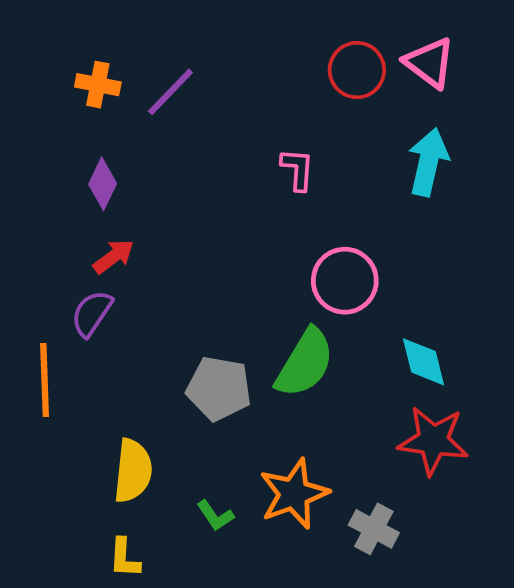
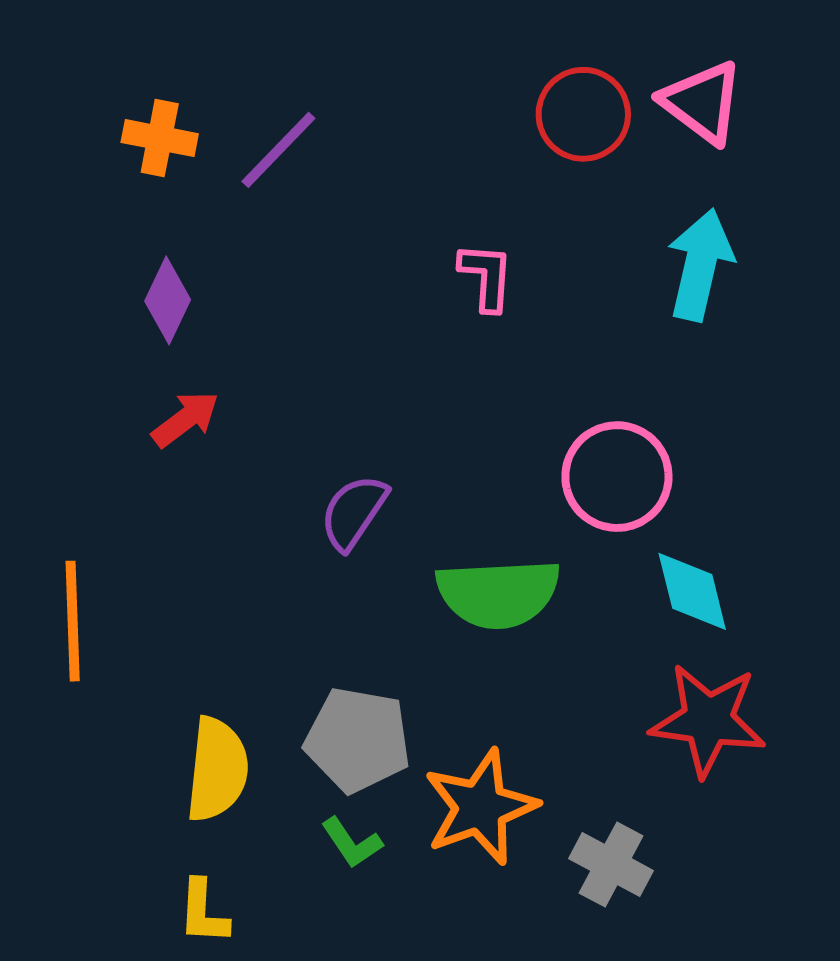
pink circle: (345, 281) -> (617, 477), moved
purple semicircle: (92, 313) -> (354, 512), moved
green semicircle: (305, 363) -> (498, 593), turned 56
gray pentagon: (219, 388) -> (358, 740), moved

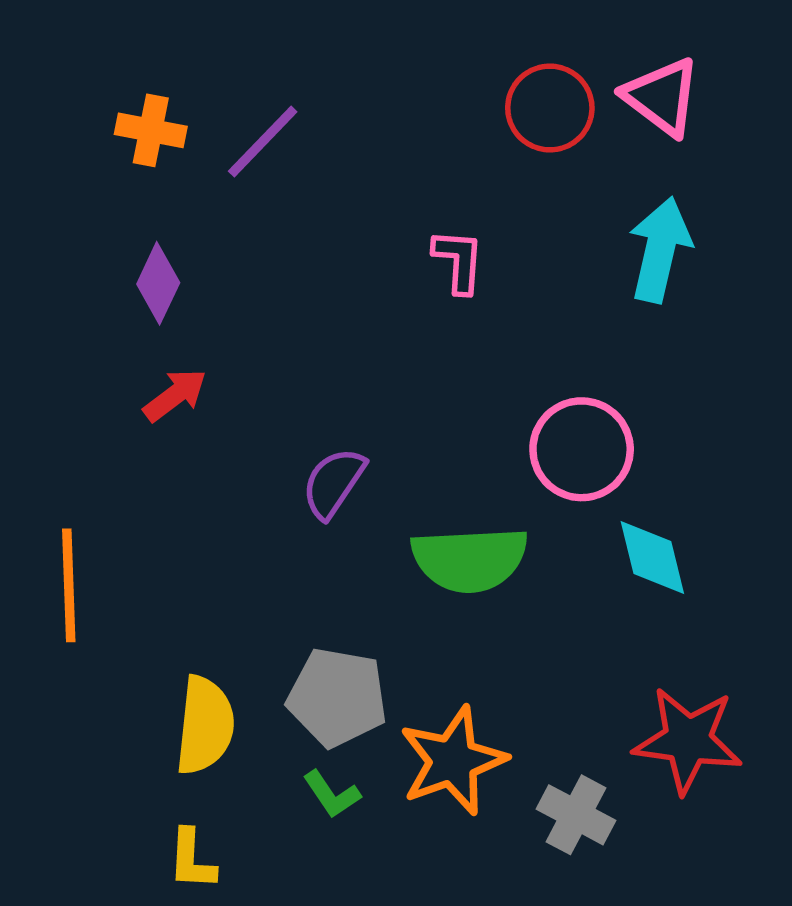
red star: (708, 720) -> (688, 740), moved

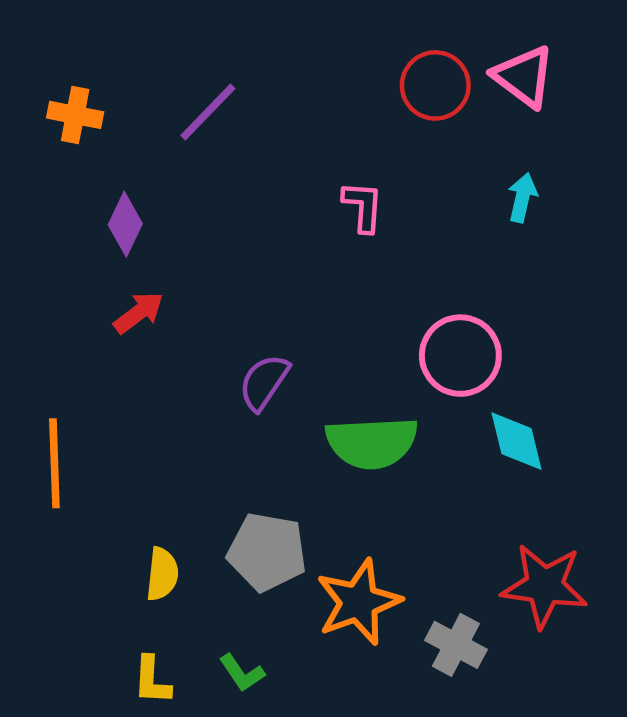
orange cross: (151, 130) -> (75, 115), moved
cyan arrow: (660, 250) -> (522, 198), size x0.6
yellow semicircle: (205, 725) -> (162, 574), size x0.7
green L-shape: (332, 794) -> (242, 673), moved

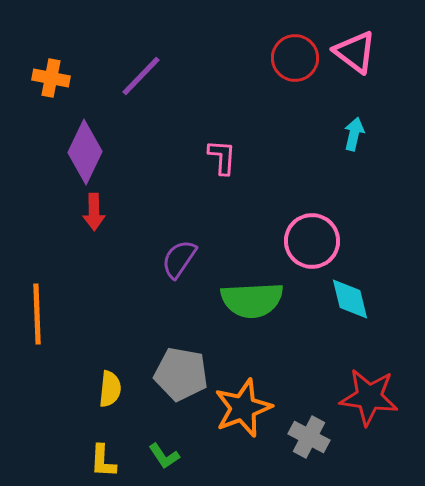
pink L-shape: (363, 206) -> (222, 157), moved
purple diamond: (125, 224) -> (85, 152), size x1.5
red arrow: (139, 313) -> (94, 212), turned 126

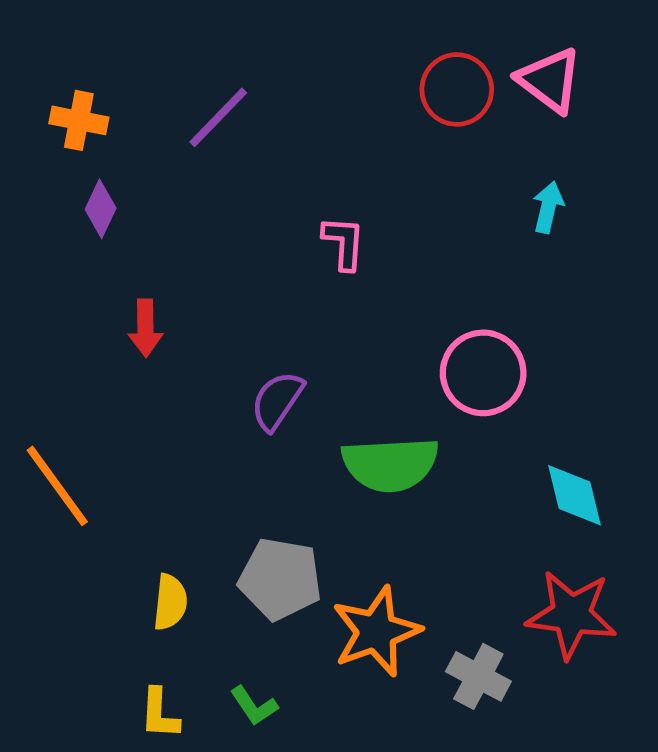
purple diamond: (85, 152) -> (101, 209), moved, size x0.6
cyan diamond: (350, 299) -> (574, 495), moved
orange line: (37, 314) -> (57, 486), turned -34

